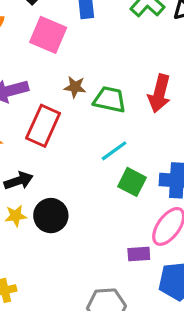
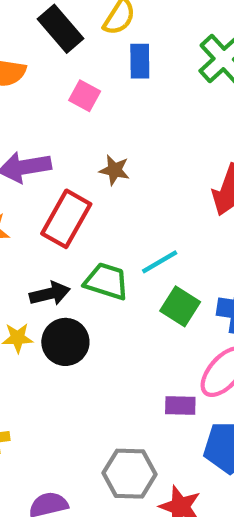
pink square: (48, 35) -> (85, 96), size x0.6
green trapezoid: (110, 100) -> (106, 281), moved
black arrow: (19, 181) -> (50, 294), moved

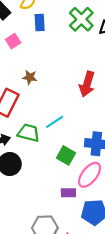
pink square: (85, 96) -> (13, 41), turned 32
green square: (180, 306) -> (66, 155), moved

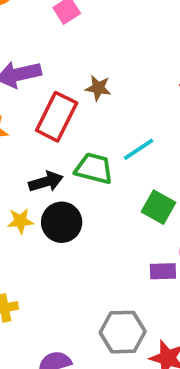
brown star: (30, 77) -> (98, 88), moved

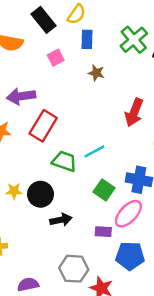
brown star: (98, 88) -> (96, 73), moved
black arrow: (46, 182) -> (61, 220), moved

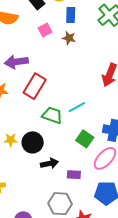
brown star: (96, 73) -> (69, 38), moved
purple rectangle: (103, 232) -> (74, 175), moved

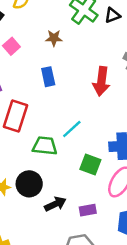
blue rectangle: (71, 15) -> (48, 77), moved
brown star: (69, 38) -> (54, 38), moved

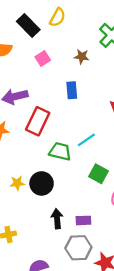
black arrow: (55, 204) -> (57, 219), moved, turned -78
purple rectangle: (88, 210) -> (83, 220), moved

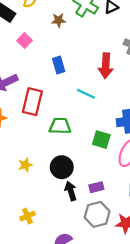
brown star: (82, 57) -> (59, 20), moved
cyan line: (86, 140) -> (86, 94), moved, turned 72
black circle: (42, 183) -> (62, 167), moved

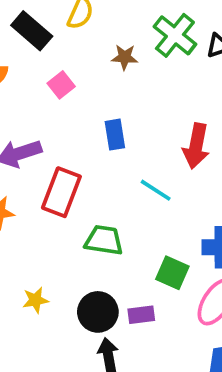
purple rectangle: (96, 187) -> (141, 315), moved

